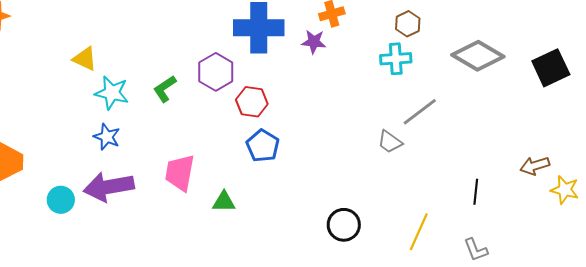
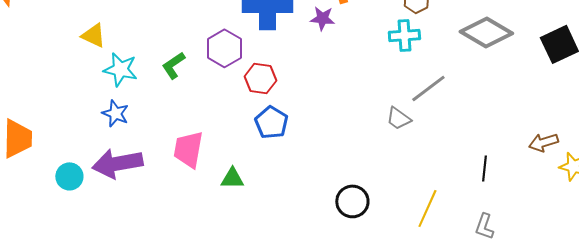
gray L-shape: (476, 250) -> (484, 226), turned 40

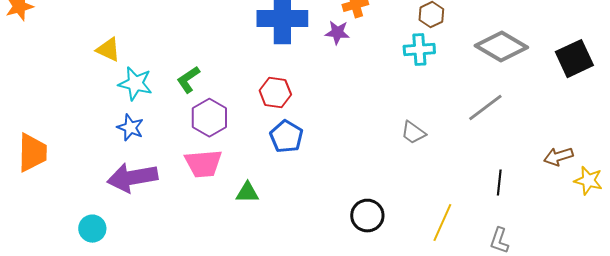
purple hexagon: (224, 48) -> (209, 118), moved
gray line: (428, 88) -> (485, 108), moved
pink trapezoid: (188, 149) -> (203, 164), turned -105
cyan circle: (69, 176) -> (92, 229), moved

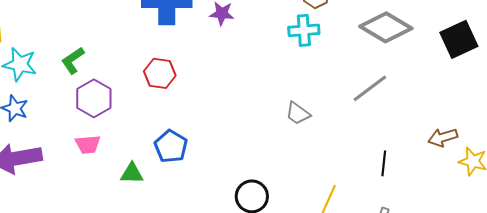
blue pentagon: (286, 137) -> (171, 146), moved
pink trapezoid: (203, 164) -> (88, 144), size x0.7

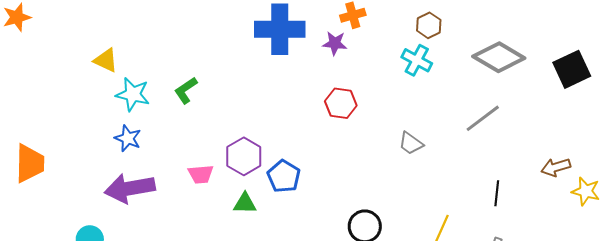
cyan cross: (304, 30) -> (417, 60), turned 32
red hexagon: (160, 73) -> (341, 103), moved
purple hexagon: (94, 98) -> (244, 156), moved

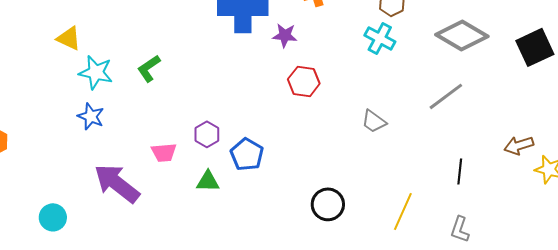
purple star: (335, 43) -> (285, 35), moved
purple hexagon: (244, 156) -> (207, 134), size x0.7
purple arrow: (130, 188) -> (117, 183), moved, turned 48

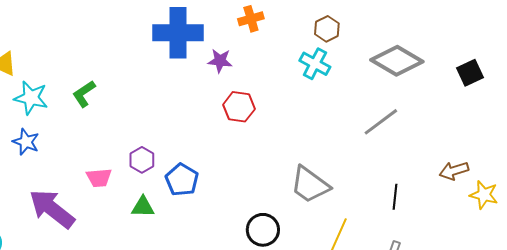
black square: (535, 47) -> (470, 73), size x0.7
gray trapezoid: (374, 121) -> (310, 185), moved, size x1.6

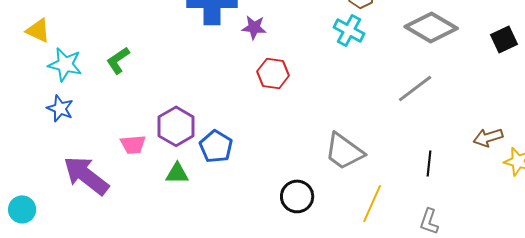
purple hexagon: (142, 160) -> (176, 126), size x1.5

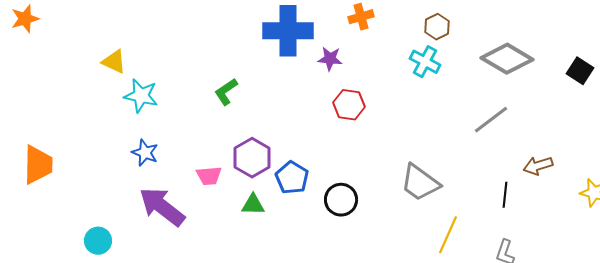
black square: (504, 39) -> (580, 71), turned -32
green L-shape: (118, 60) -> (226, 92), moved
blue star: (60, 108) -> (145, 153), moved
brown arrow: (488, 137) -> (538, 166), moved
black circle: (297, 196) -> (341, 200), moved

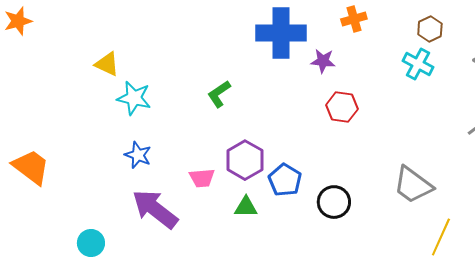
orange trapezoid: (38, 165) -> (31, 167), turned -54

